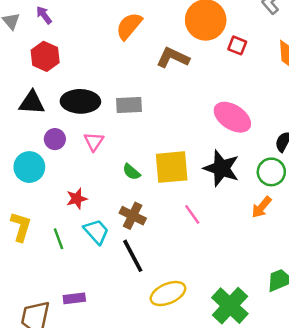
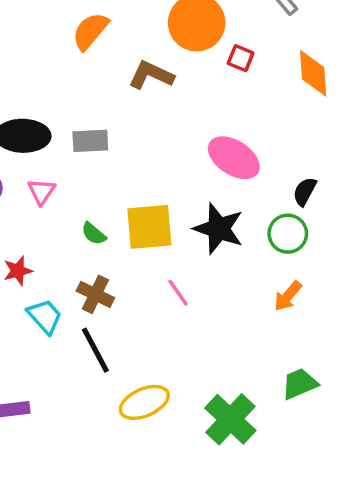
orange arrow: (262, 207) -> (288, 296), moved

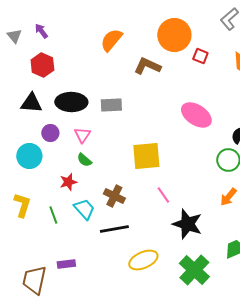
black star: (219, 229) -> (187, 224), moved
green semicircle: (94, 234) -> (84, 160), moved
black line: (95, 350) -> (114, 229), turned -72

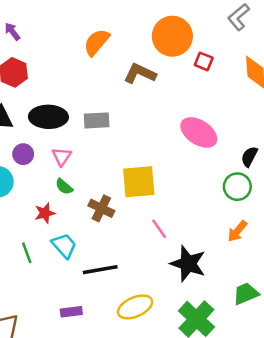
brown cross: (114, 196) -> (101, 208), moved
purple rectangle: (66, 264) -> (71, 312), moved

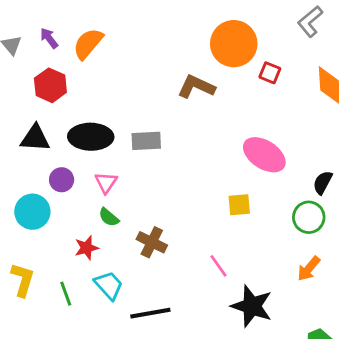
orange semicircle: (97, 42) -> (88, 44), moved
yellow square: (139, 182) -> (239, 205), moved, size x0.6

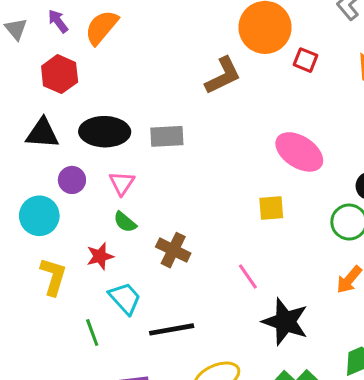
brown L-shape: (196, 87) -> (223, 76), turned 129
yellow L-shape: (23, 280) -> (53, 277), moved
green line: (66, 294) -> (92, 333), moved

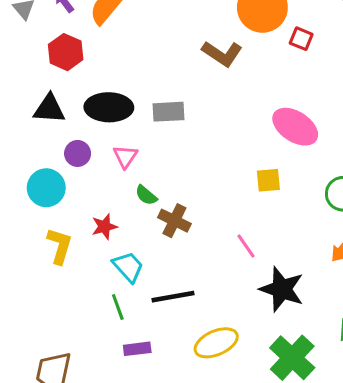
brown L-shape: (223, 76) -> (222, 54), turned 60
green semicircle: (125, 222) -> (146, 195), moved
green line: (92, 333) -> (118, 307), moved

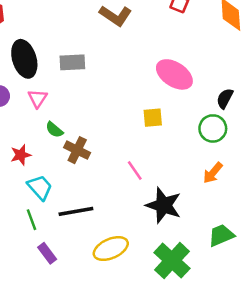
black ellipse: (109, 107) -> (24, 59), turned 72
purple rectangle: (137, 349) -> (47, 253), turned 60

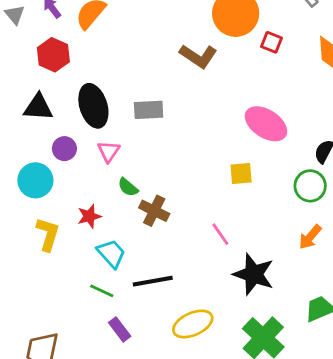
green line: (32, 220) -> (102, 291), turned -45

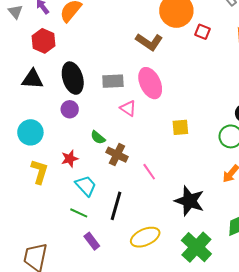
pink ellipse: (266, 124) -> (150, 83), moved, turned 32
purple circle: (64, 149) -> (70, 109), moved
pink triangle: (109, 151) -> (128, 108), moved, turned -30
pink line: (220, 234) -> (149, 172), moved
black line: (153, 281) -> (116, 206), turned -64

